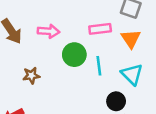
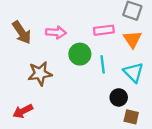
brown star: (31, 75) -> (40, 74), size x1.5

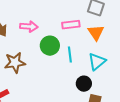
cyan triangle: (134, 72) -> (97, 62), turned 36

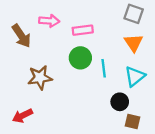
pink rectangle: (71, 25) -> (83, 30), moved
pink arrow: (29, 27) -> (49, 21), moved

